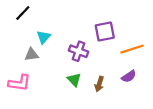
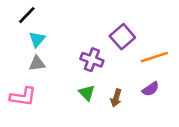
purple square: (105, 32) -> (122, 37), turned -30
cyan triangle: (44, 37) -> (37, 39), moved

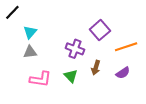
black line: (27, 15) -> (12, 12), moved
pink L-shape: (23, 97) -> (40, 79), moved
brown arrow: (116, 98) -> (96, 68), moved

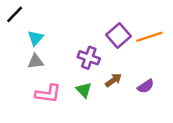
orange line: (126, 47) -> (149, 37), moved
brown arrow: (96, 68) -> (114, 80), turned -144

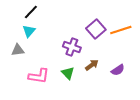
black line: (15, 14) -> (31, 12), moved
gray triangle: (36, 62) -> (18, 50), moved

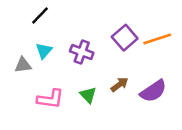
cyan triangle: (29, 31) -> (44, 51), moved
purple cross: (72, 47) -> (82, 52), moved
purple semicircle: (118, 70) -> (153, 91), size x1.5

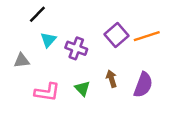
cyan triangle: (44, 51) -> (48, 40), moved
brown arrow: (119, 85) -> (112, 79), turned -70
purple semicircle: (153, 91) -> (143, 85), turned -35

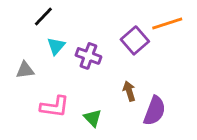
orange line: (147, 36) -> (167, 24), moved
purple semicircle: (143, 85) -> (155, 111), moved
green triangle: (82, 88) -> (93, 118), moved

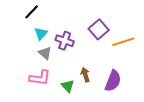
orange line: (167, 24) -> (123, 42), moved
gray triangle: (25, 70) -> (45, 53), moved, turned 48
brown arrow: (129, 91) -> (85, 75), moved

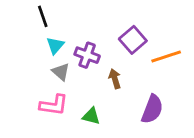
black line: (32, 12) -> (43, 16), turned -63
brown arrow: (85, 75) -> (115, 79), moved
green triangle: (68, 86) -> (91, 116), turned -32

